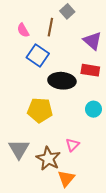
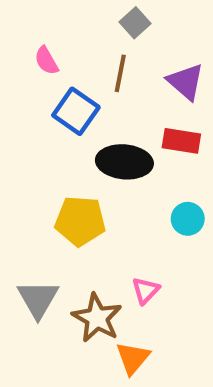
brown line: (50, 27) -> (120, 73), moved

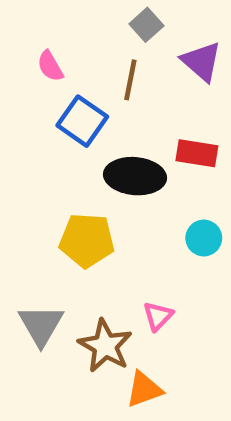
purple triangle: (186, 82) -> (201, 61), moved
orange triangle: (133, 358) -> (144, 389), turned 30

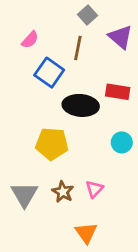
pink semicircle: (50, 66) -> (30, 40), turned -108
brown star: (105, 346) -> (63, 192), moved, size x0.7
orange triangle: (144, 389) -> (86, 233), turned -45

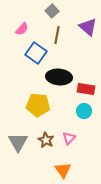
gray square: (87, 15) -> (52, 11), moved
red rectangle: (118, 92) -> (86, 89), moved
cyan circle: (122, 142) -> (84, 111), moved

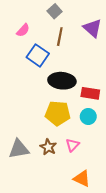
yellow pentagon: (38, 105) -> (58, 113), moved
gray triangle: (18, 142) -> (19, 149), turned 50
orange triangle: (63, 170) -> (82, 179), moved, turned -30

